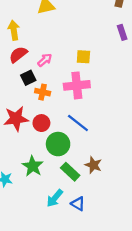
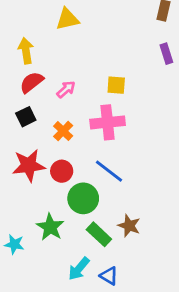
black square: (28, 78) -> (26, 117), moved
orange cross: (43, 92) -> (63, 131), turned 32

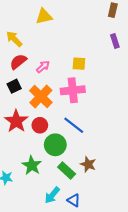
yellow arrow: (26, 51) -> (14, 39), turned -36
orange cross: (63, 131) -> (41, 96), size x1.6
red star: (29, 165) -> (16, 121), turned -30

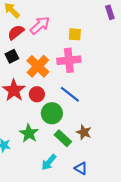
pink arrow: (43, 67) -> (40, 25), moved, size x1.5
blue triangle: (74, 200) -> (81, 168), moved

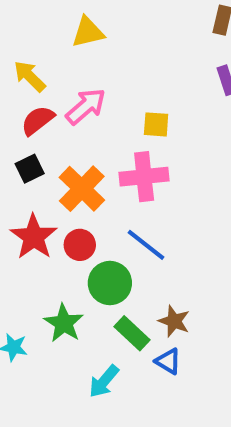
blue triangle: (81, 168) -> (168, 361), moved

